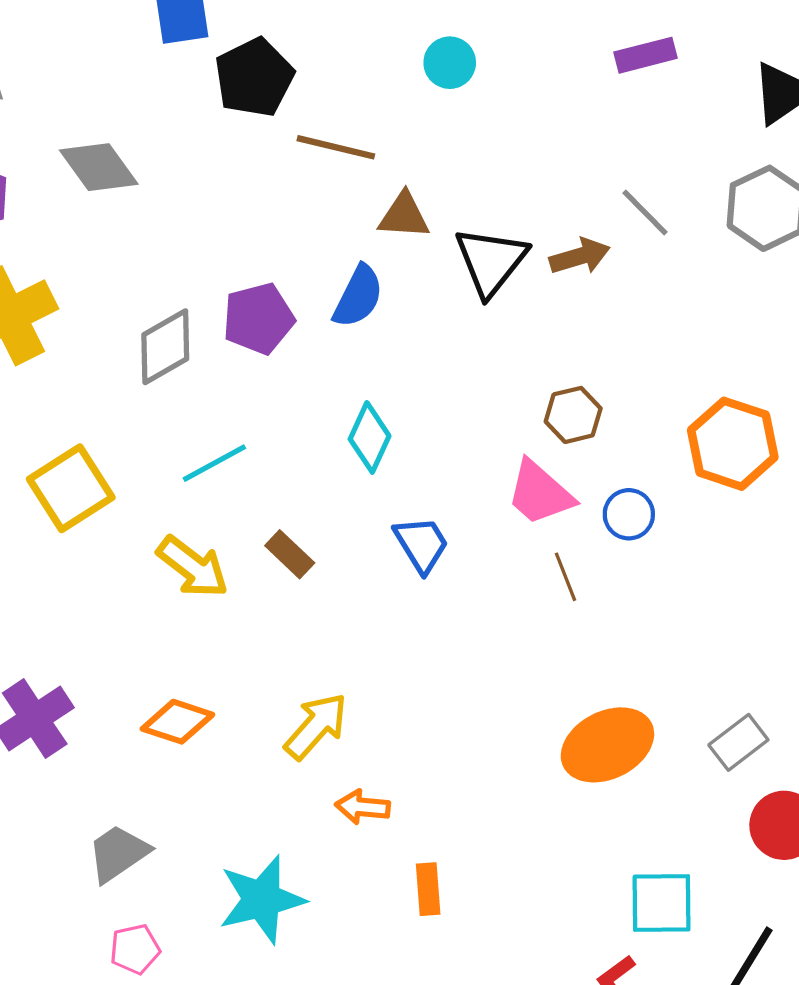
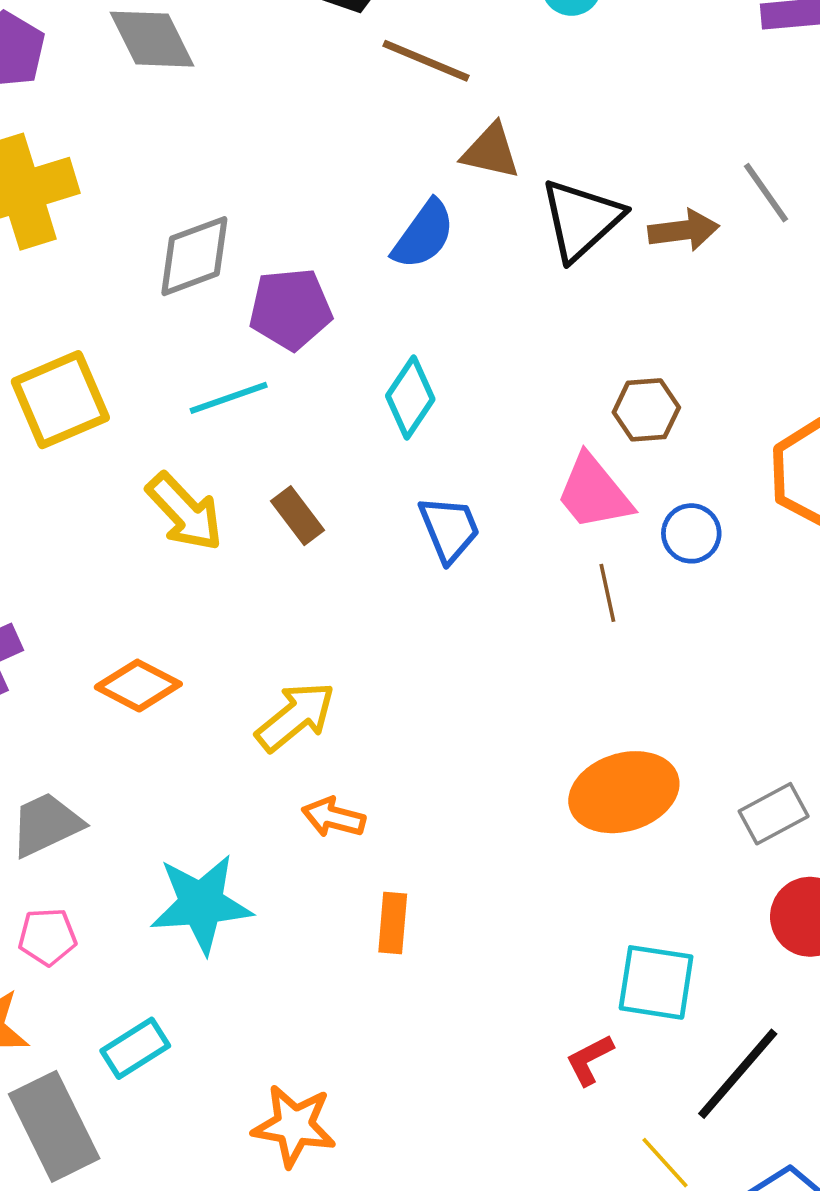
purple pentagon: (258, 319) -> (290, 309), moved

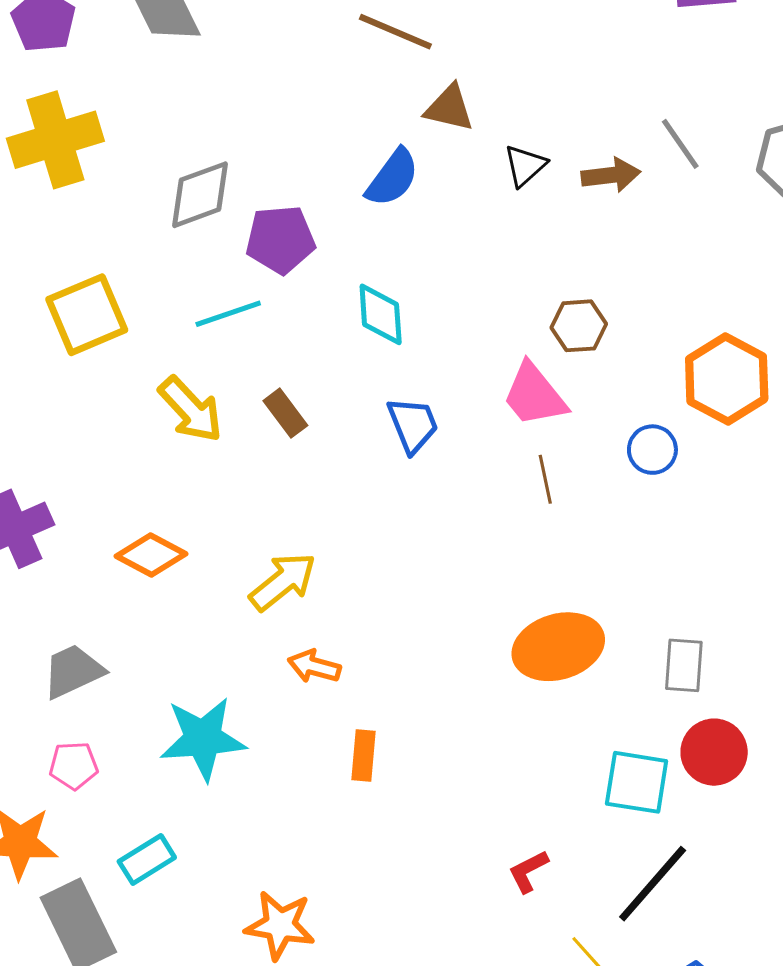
black triangle: (581, 219) -> (525, 166), size x0.6
cyan diamond: (410, 398) -> (381, 314), turned -38
blue circle: (691, 533) -> (652, 450), moved
gray rectangle: (774, 814) -> (684, 665), turned -58
cyan square: (656, 982) -> (637, 782), moved

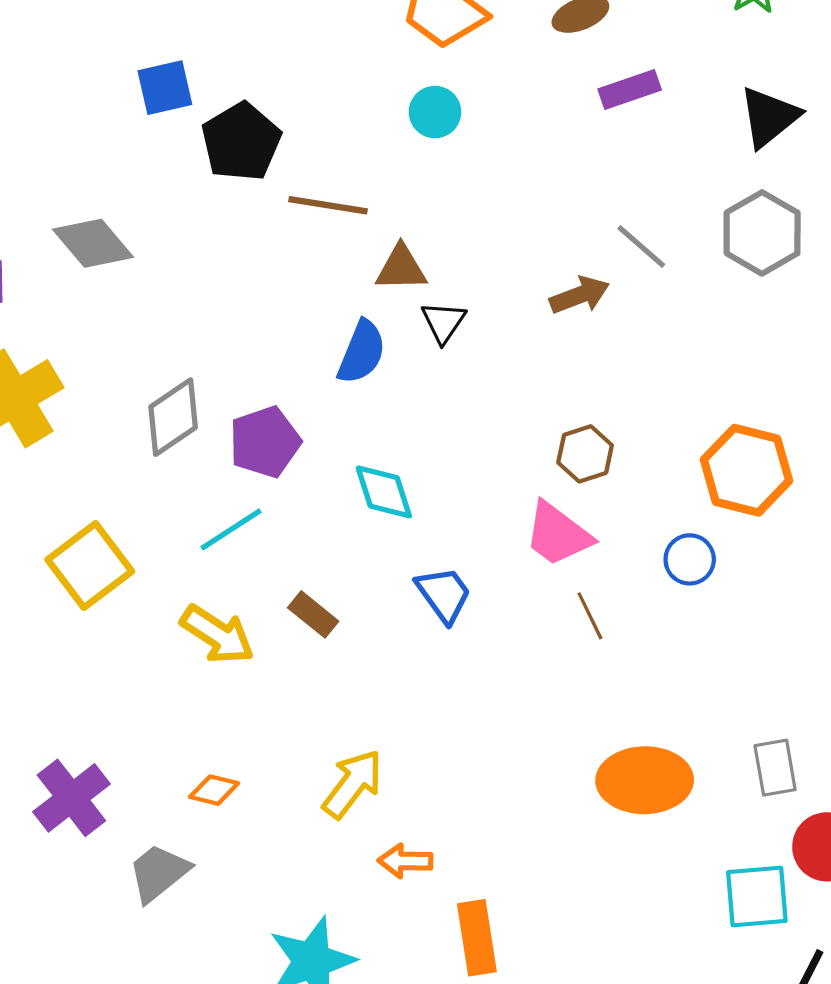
black triangle: (525, 166) -> (444, 322), moved
orange diamond: (151, 555) -> (214, 790), size x0.7
orange ellipse: (558, 647) -> (645, 780), turned 30
gray trapezoid: (73, 671) -> (159, 873), moved
orange rectangle: (364, 756) -> (477, 938), size x1.4

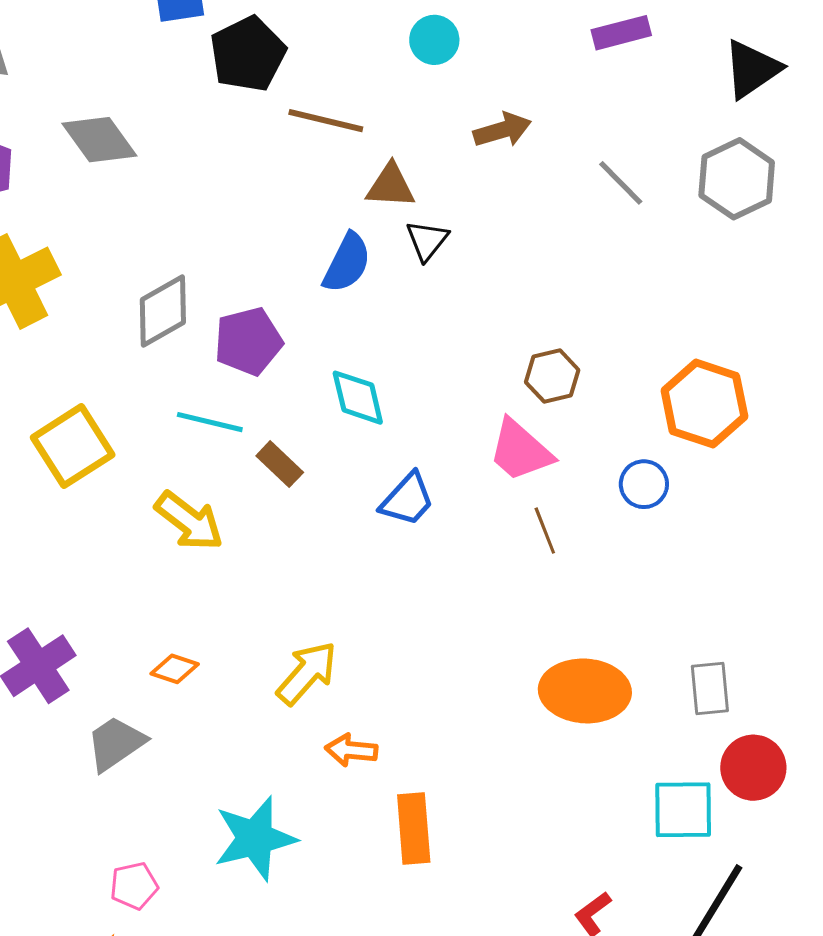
brown arrow: (580, 295) -> (502, 130), moved
cyan line: (231, 529) -> (210, 422), turned 42
blue trapezoid: (444, 594) -> (407, 499), turned 74
brown rectangle: (313, 614) -> (280, 464), moved

